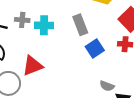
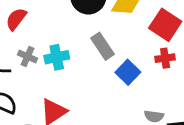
gray cross: (22, 20) -> (28, 56), turned 32

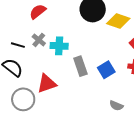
gray rectangle: (103, 46) -> (80, 66), moved

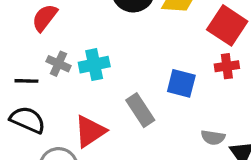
gray rectangle: (80, 66) -> (140, 110), moved
blue square: (106, 70) -> (181, 83), turned -30

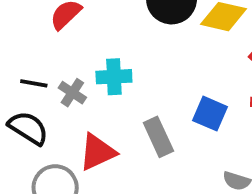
gray cross: (58, 64) -> (72, 93), moved

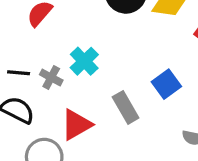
cyan cross: (114, 77) -> (84, 61), turned -36
blue square: (210, 114) -> (166, 84), turned 36

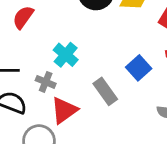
gray cross: (51, 77) -> (46, 82), moved

